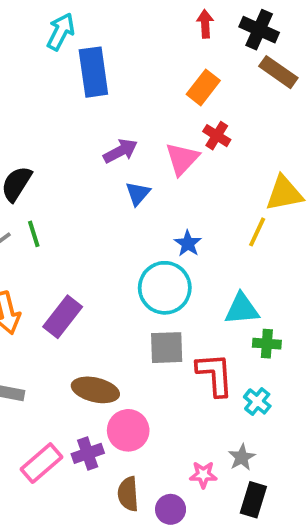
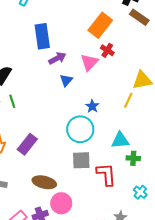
blue rectangle: (93, 72) -> (42, 36), moved
orange rectangle: (203, 87) -> (100, 25), size x1.4
cyan cross: (257, 401) -> (140, 192), moved

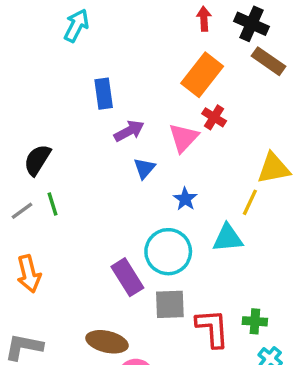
blue rectangle: (42, 36) -> (104, 94), size x0.7
blue star: (92, 106) -> (185, 199), moved
cyan triangle: (120, 140) -> (228, 238), moved
purple rectangle: (27, 144) -> (127, 277), moved, turned -70
green cross: (133, 158) -> (255, 321), moved

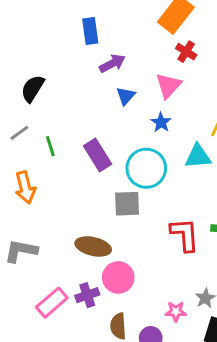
pink triangle: (183, 138) -> (168, 86), moved
green line: (53, 204) -> (50, 146), moved
purple rectangle: (127, 277) -> (98, 155), moved
gray square: (170, 304) -> (127, 204), moved

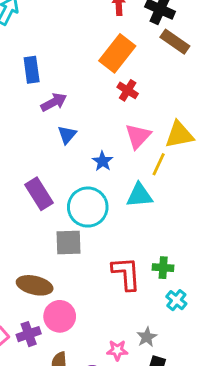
pink triangle: (168, 86) -> (138, 136), moved

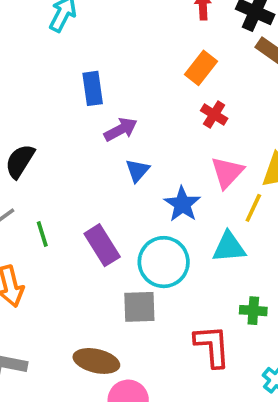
orange rectangle: (117, 53) -> (201, 68), size x0.7
blue star: (103, 161) -> (182, 204), size x1.4
green cross: (163, 268) -> (253, 311), moved

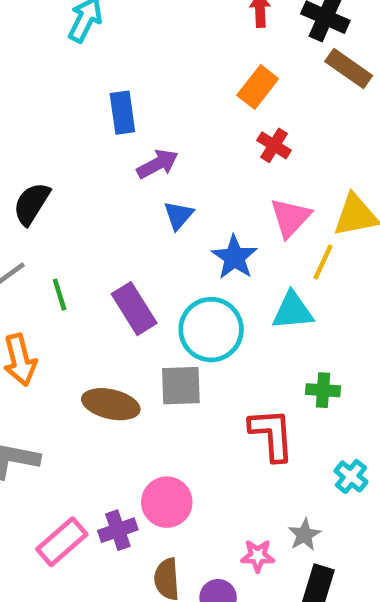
brown ellipse: (96, 361) -> (111, 404), moved

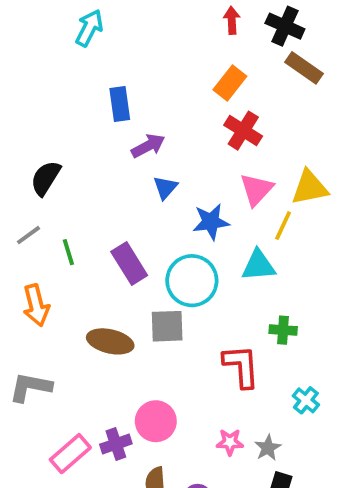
red cross: (274, 145) -> (243, 131), size x1.4
blue star: (234, 257) -> (211, 222), turned 30
pink star: (258, 556) -> (230, 442), moved

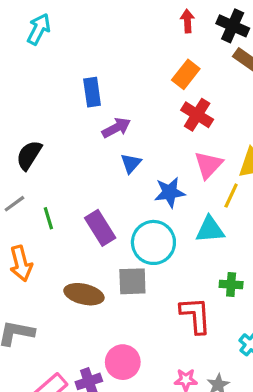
cyan arrow: (89, 28) -> (39, 29), moved

